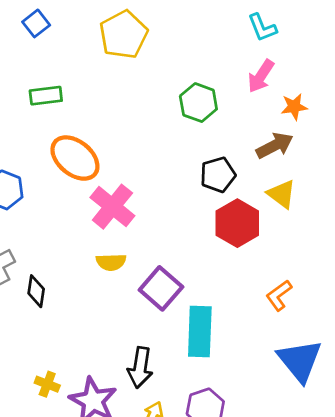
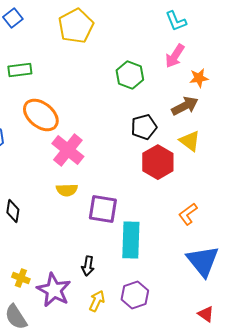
purple square: (161, 288) -> (103, 209), turned -32
black arrow: (140, 367) -> (88, 266), size x0.7

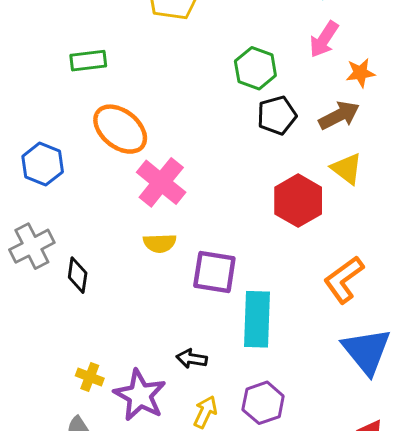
black pentagon: (144, 127) -> (277, 115), moved
orange L-shape: (188, 214) -> (344, 280), size x1.4
black arrow: (88, 266) -> (192, 359), turned 90

